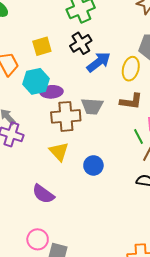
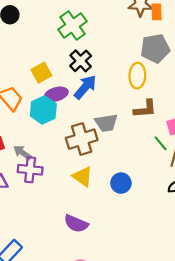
blue arrow: (99, 62) -> (85, 87), moved
purple ellipse: (51, 92) -> (56, 94), moved

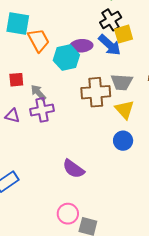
yellow square: (41, 73) -> (124, 34), moved
blue arrow: (85, 87) -> (110, 45), turned 80
purple cross: (30, 170) -> (42, 110), turned -30
yellow triangle: (82, 177) -> (125, 110), moved

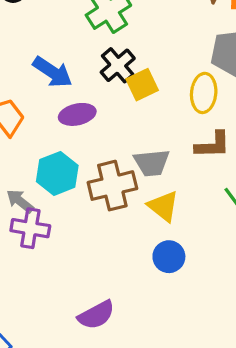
blue arrow: (110, 45) -> (53, 72), moved
cyan hexagon: (66, 58) -> (57, 173), moved
purple cross: (42, 110) -> (30, 228), turned 30
purple semicircle: (73, 169) -> (96, 315), turned -55

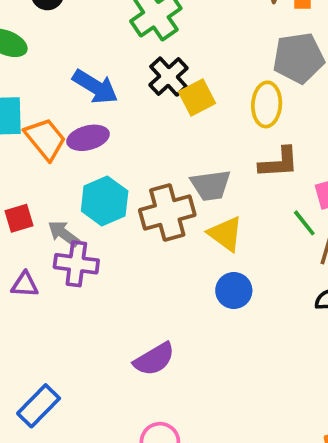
purple ellipse: (77, 114) -> (88, 138), moved

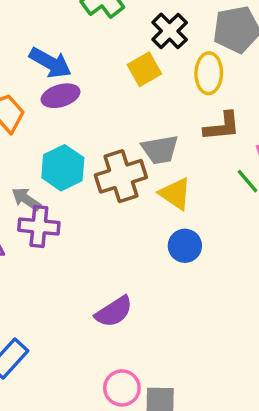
black cross: (169, 77) -> (170, 31), moved
purple ellipse: (88, 138) -> (61, 96), moved

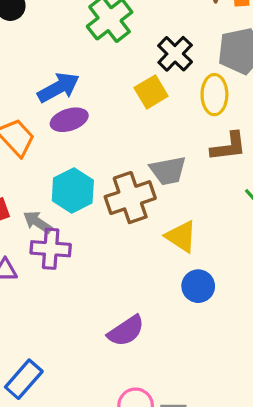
blue arrow: (50, 63) -> (58, 88), turned -57
yellow triangle: (175, 194) -> (181, 236), moved
blue circle: (185, 246) -> (198, 286), moved

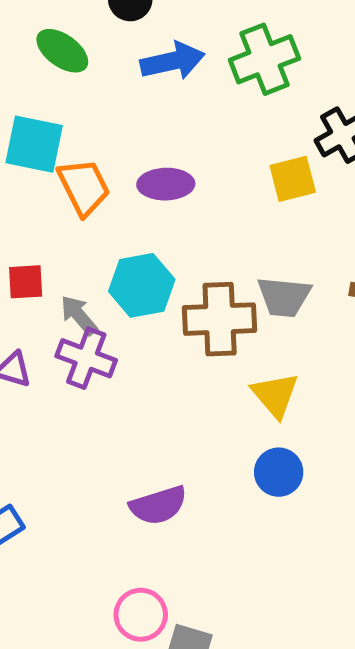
blue arrow: (58, 88) -> (173, 61), moved

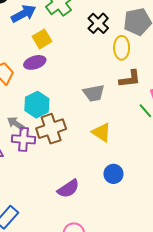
yellow square: (293, 179) -> (42, 39), moved
brown cross: (220, 319) -> (51, 129), moved
blue circle: (279, 472) -> (114, 174), moved

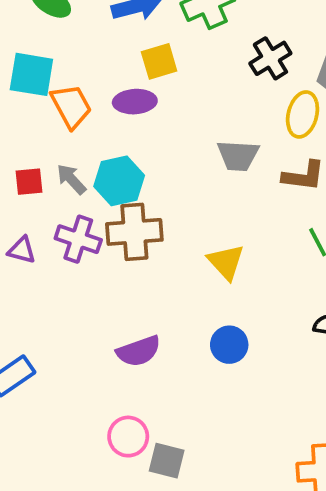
gray trapezoid: (94, 93) -> (238, 156), moved
gray arrow: (16, 123) -> (71, 179), moved

